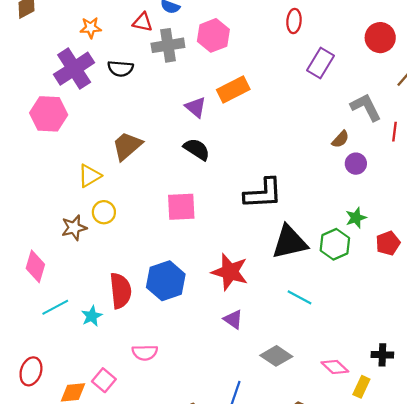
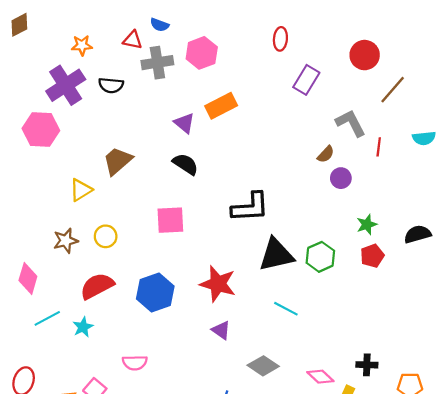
yellow circle: (104, 212) -> (106, 236), moved
green star: (356, 218) -> (367, 224), moved
red semicircle: (120, 291) -> (97, 286), moved, turned -112

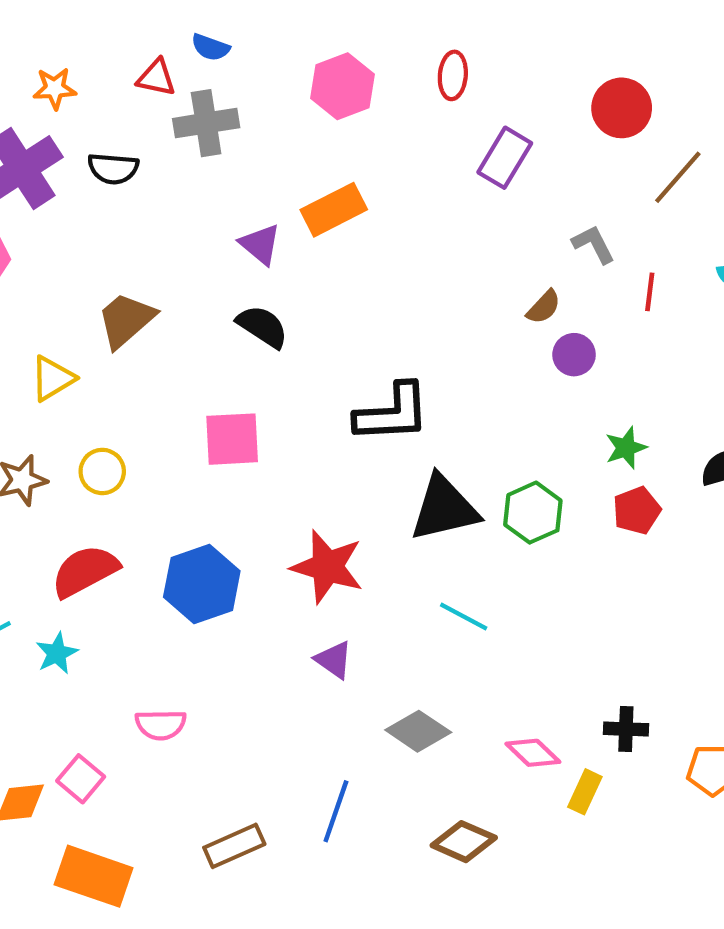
pink hexagon: (202, 53) -> (342, 86), moved
gray L-shape: (351, 123) -> (593, 244), size x0.7

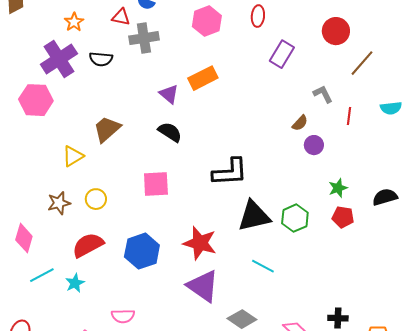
orange star: (55, 88) -> (74, 22), turned -30
red pentagon: (637, 510) -> (343, 217), turned 30
purple triangle: (334, 660) -> (203, 286), size x1.8

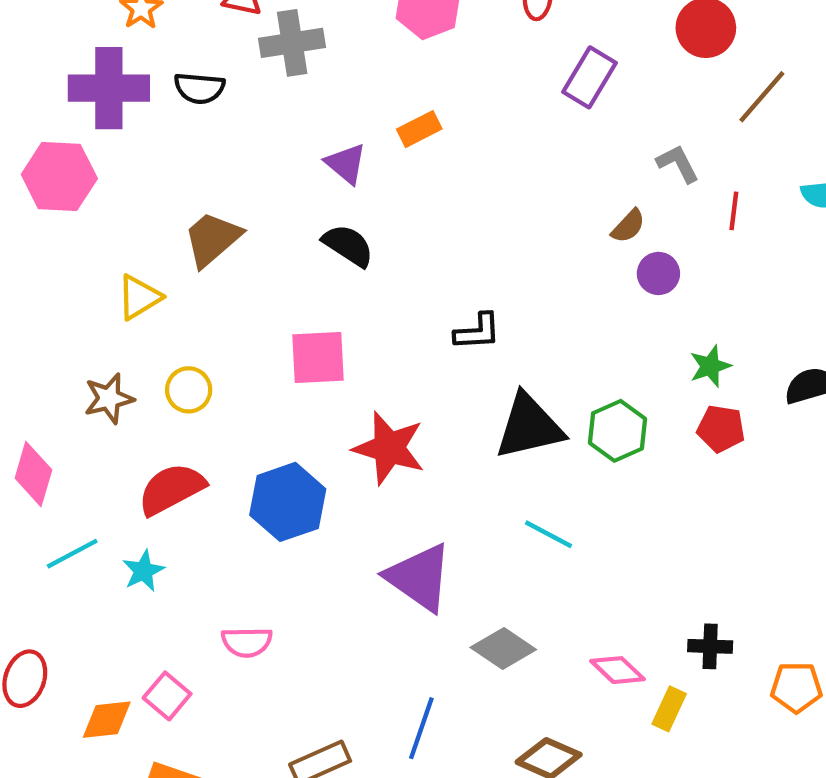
purple cross: (59, 59) -> (109, 88), turned 33
orange rectangle: (203, 78) -> (419, 129), size x0.7
black L-shape: (230, 172) -> (477, 332), size x0.6
red star: (200, 243) -> (389, 448), moved

